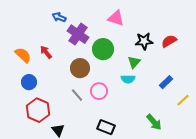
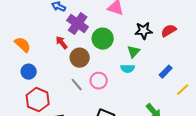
red arrow: (46, 52) -> (62, 43), moved

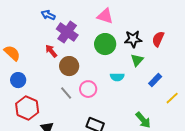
red semicircle: (169, 31) -> (158, 39), turned -35
green circle: (103, 39) -> (105, 44), moved
green triangle: (134, 52) -> (137, 60), moved

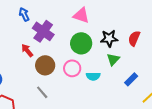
blue arrow: (48, 15) -> (24, 14), turned 40
pink circle: (88, 89) -> (72, 68), moved

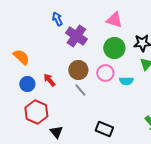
red arrow: (27, 50) -> (49, 80), moved
gray line: (42, 92) -> (80, 90), moved

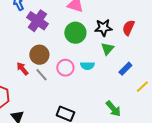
pink circle: (105, 73) -> (65, 68), moved
red arrow: (49, 80) -> (22, 69), moved

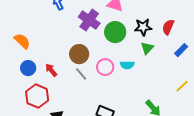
purple cross: (37, 21) -> (89, 20), moved
red arrow: (22, 69) -> (51, 70), moved
blue rectangle: (125, 69) -> (181, 50), moved

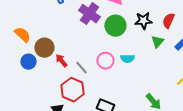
green triangle: (147, 48) -> (157, 42), moved
brown circle: (79, 54) -> (44, 48), moved
red arrow: (51, 70) -> (61, 61), moved
red hexagon: (37, 96) -> (72, 90), moved

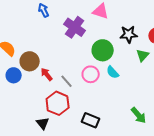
green circle: (115, 26) -> (103, 50), moved
cyan semicircle: (127, 59) -> (113, 72), turned 48

